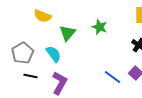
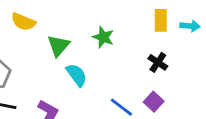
cyan semicircle: (54, 54) -> (77, 75), moved

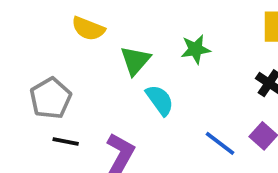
green star: (103, 37) -> (195, 49), turned -30

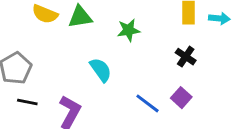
green triangle: (135, 61) -> (80, 17), moved, turned 40

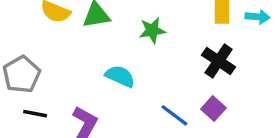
black cross: (186, 57) -> (219, 61), size x1.4
cyan semicircle: (101, 70) -> (120, 76), turned -30

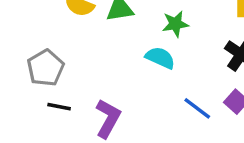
cyan semicircle: (120, 76) -> (160, 58), moved

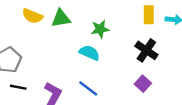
blue line: (197, 108) -> (88, 88), moved

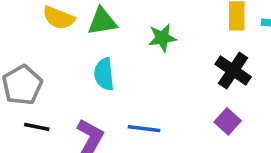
cyan semicircle: (89, 53) -> (104, 74), moved, turned -120
blue line: (88, 88) -> (144, 129), turned -30

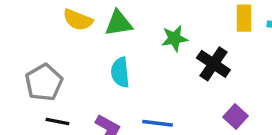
black cross: (233, 71) -> (213, 64), moved

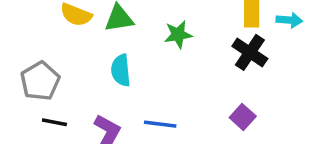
black cross: (213, 64) -> (250, 52), moved

